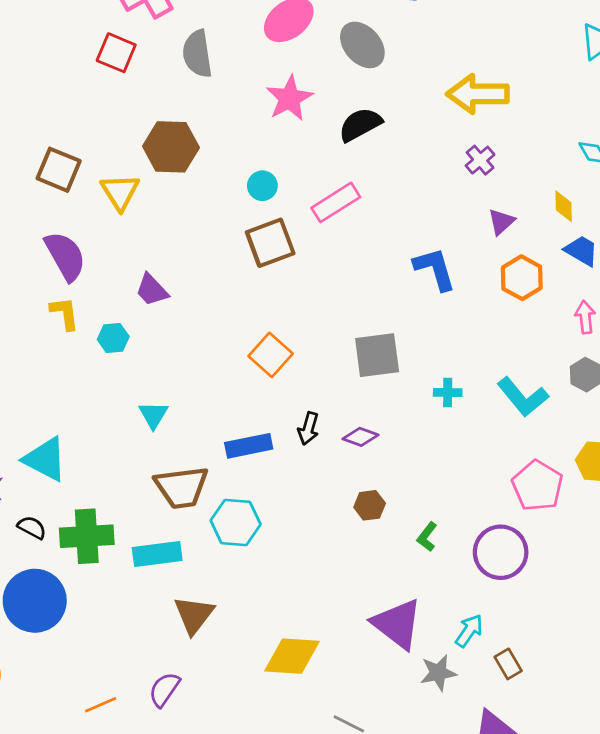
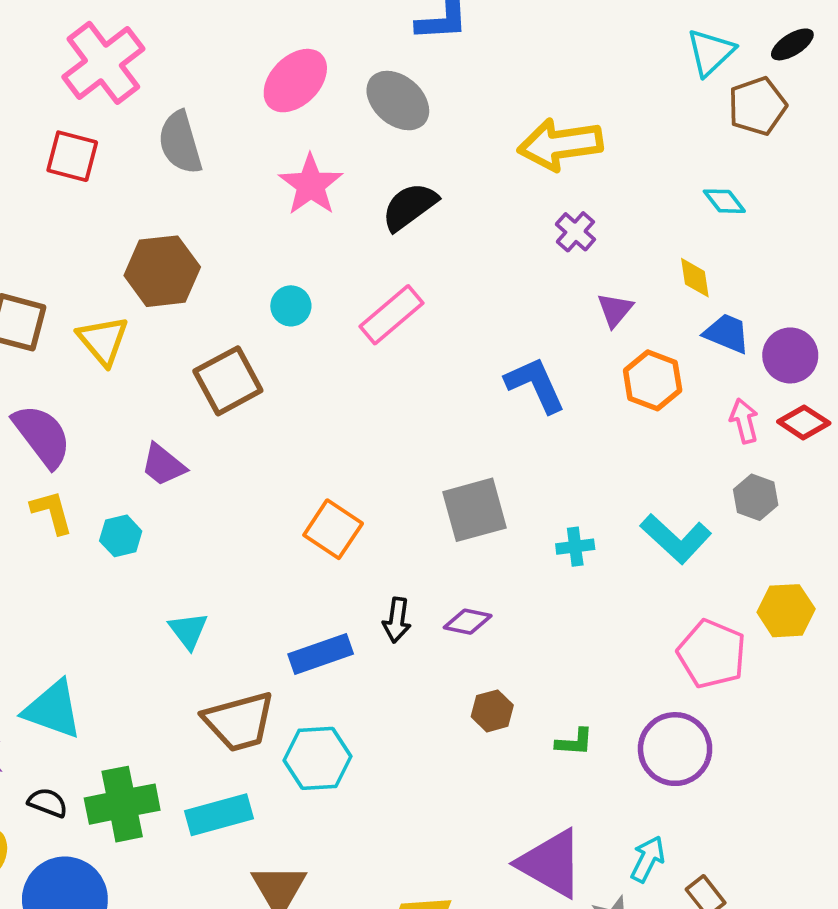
brown square: (270, 243) -> (228, 381), moved
green L-shape: (427, 537) -> (574, 742), turned -116

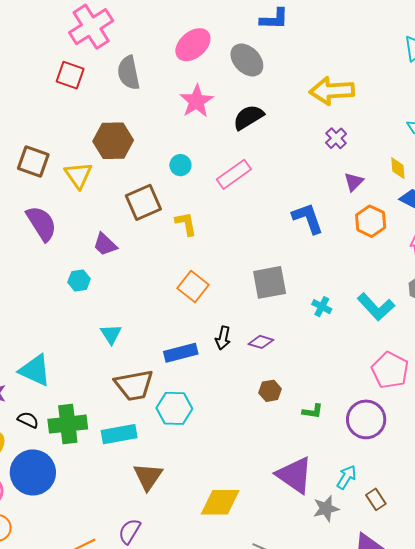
yellow L-shape: (52, 512) -> (186, 224), moved
cyan cross: (575, 547) -> (322, 307), turned 30

